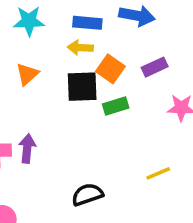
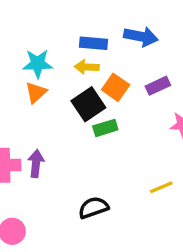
cyan star: (29, 21) -> (38, 64), moved
black square: (82, 87) -> (88, 104), turned -32
green rectangle: (116, 106) -> (105, 128), moved

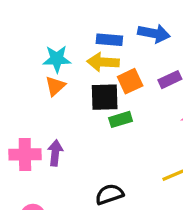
yellow arrow: (87, 67) -> (103, 62), size x1.4
orange square: (116, 87) -> (130, 81), turned 30
black square: (88, 104) -> (105, 97), turned 32

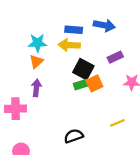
orange square: (130, 81) -> (94, 83), moved
black square: (105, 97) -> (83, 69), moved, turned 30
purple arrow: (55, 153) -> (36, 88), moved

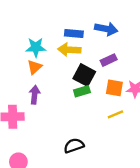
purple rectangle: (115, 57) -> (109, 60), moved
orange square: (94, 83) -> (114, 88), moved, turned 35
yellow line: (117, 123) -> (115, 114), moved

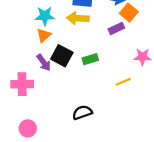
black square: (84, 75) -> (62, 56), moved
orange square: (114, 88) -> (129, 13), moved, turned 30
purple arrow: (35, 95) -> (44, 63), turned 138

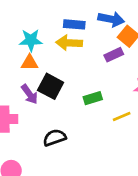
orange triangle: (44, 35) -> (30, 63), turned 42
green rectangle: (90, 59) -> (93, 98), moved
black semicircle: (82, 113) -> (55, 138), moved

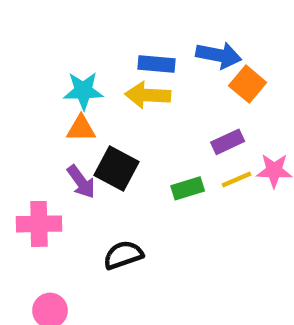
purple rectangle: (114, 55) -> (228, 142), moved
yellow line: (122, 117) -> (236, 180), moved

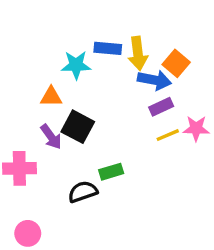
blue arrow: (219, 55) -> (154, 80), moved
cyan star: (83, 91) -> (76, 65), moved
yellow arrow: (148, 95) -> (138, 53), moved, turned -100
green rectangle: (188, 188) -> (111, 172), moved

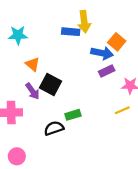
yellow arrow: (138, 53) -> (84, 22), moved
cyan star: (76, 65) -> (18, 35), moved
orange triangle: (51, 97) -> (33, 64), turned 40
yellow line: (168, 135) -> (122, 110), moved

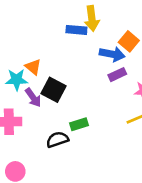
cyan star: (18, 35) -> (17, 80), moved

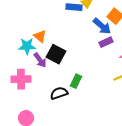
blue arrow: (112, 54) -> (102, 26), turned 30
green rectangle: (79, 124) -> (76, 81), turned -48

